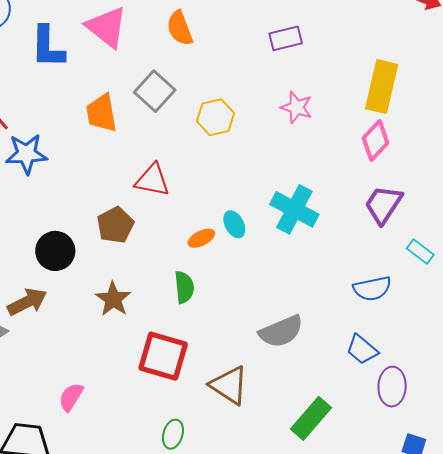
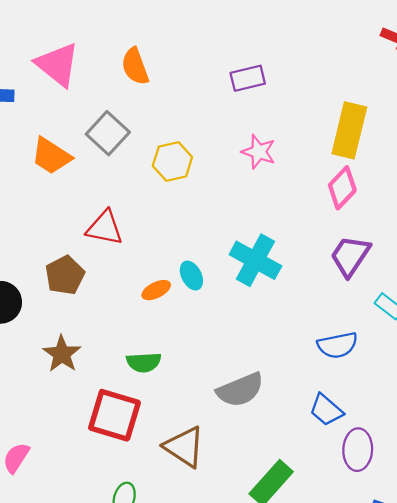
orange trapezoid: (102, 113) -> (51, 156), turned -48
green semicircle: (184, 287) -> (144, 362), moved, turned 92

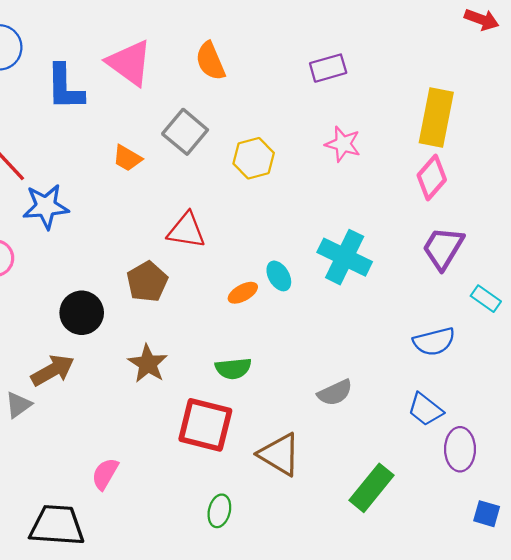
orange trapezoid: (51, 156) -> (127, 158), size x0.7
gray semicircle: (240, 390) -> (335, 393), size x0.7

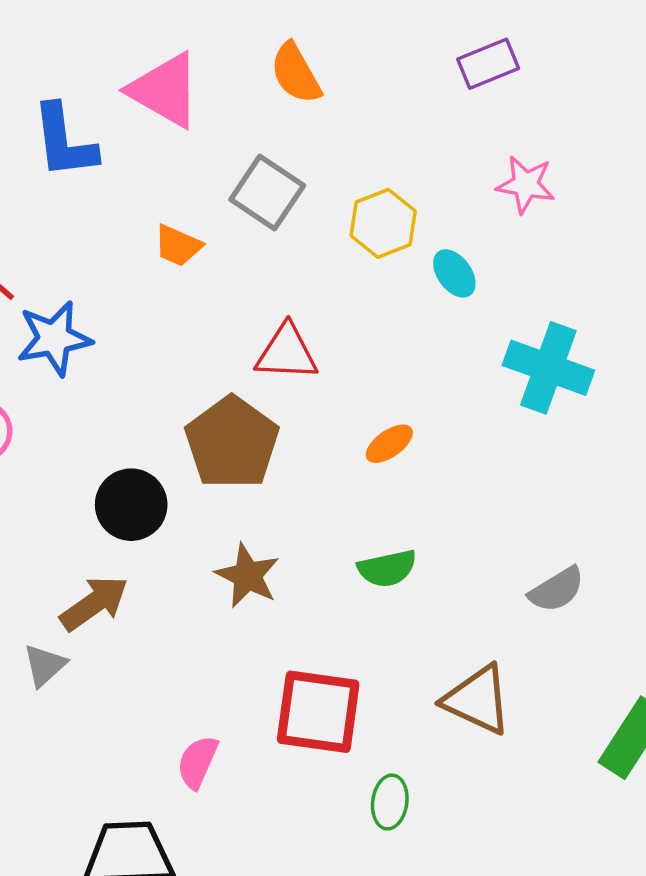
cyan ellipse: (279, 276) -> (454, 273), moved
brown pentagon: (147, 282) -> (232, 443), size x1.4
red square: (205, 425) -> (318, 712), moved

